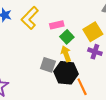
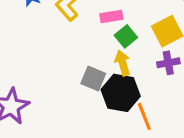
purple cross: (95, 52) -> (168, 63), turned -32

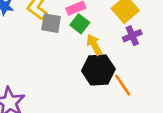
green square: (126, 36) -> (80, 24), moved
gray square: (93, 78) -> (51, 23), moved

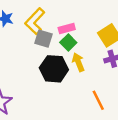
black hexagon: (98, 70) -> (54, 69), moved

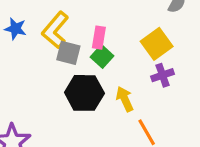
pink rectangle: (67, 29) -> (99, 38), turned -63
yellow arrow: (78, 62) -> (125, 99), moved

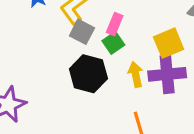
purple cross: (163, 75) -> (167, 74), size x1.6
yellow arrow: (125, 99) -> (136, 74), moved

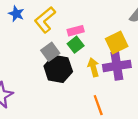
pink rectangle: (115, 24) -> (76, 31), turned 56
gray square: (82, 32) -> (50, 52), moved, turned 30

